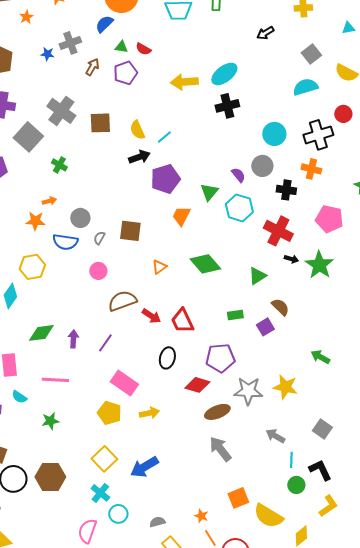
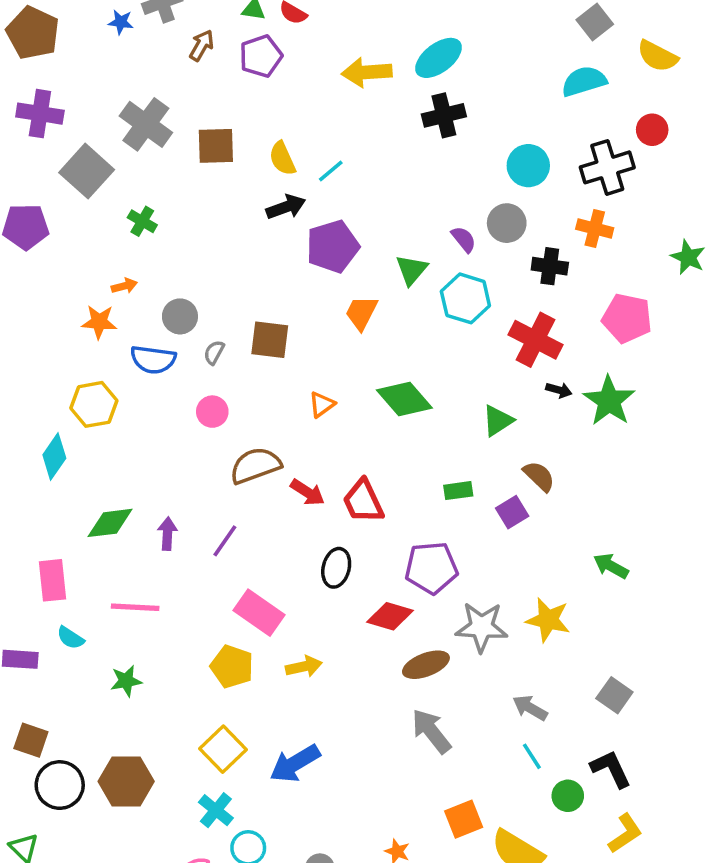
cyan line: (291, 460) -> (532, 756), moved, turned -35

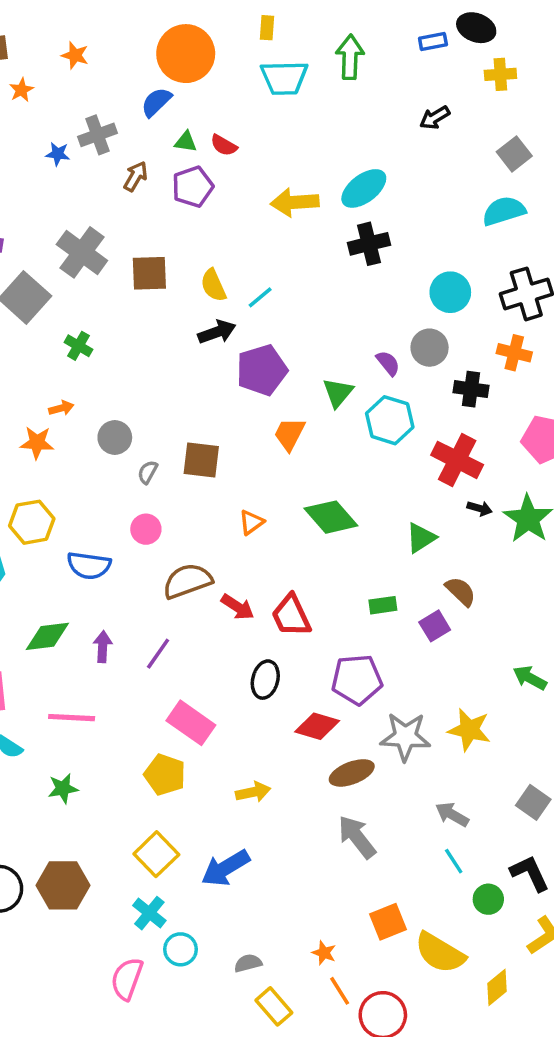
blue semicircle: (153, 360) -> (89, 565), moved
yellow arrow: (304, 667) -> (253, 792), moved

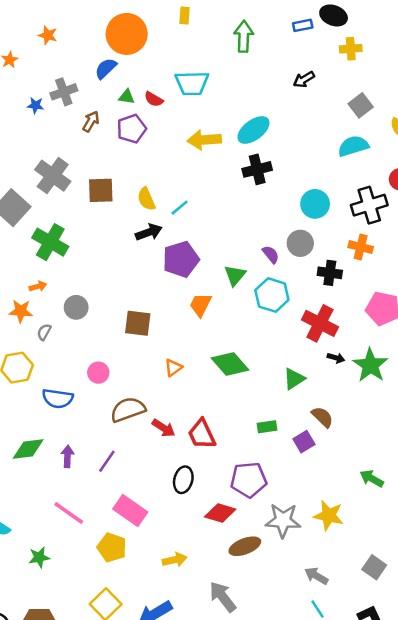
cyan trapezoid: (284, 78) -> (192, 83), moved
green cross: (78, 346) -> (50, 242), size x1.8
gray semicircle: (148, 472) -> (44, 332), moved
pink line: (72, 718) -> (69, 513), moved, turned 32
gray arrow: (357, 837) -> (223, 597), moved

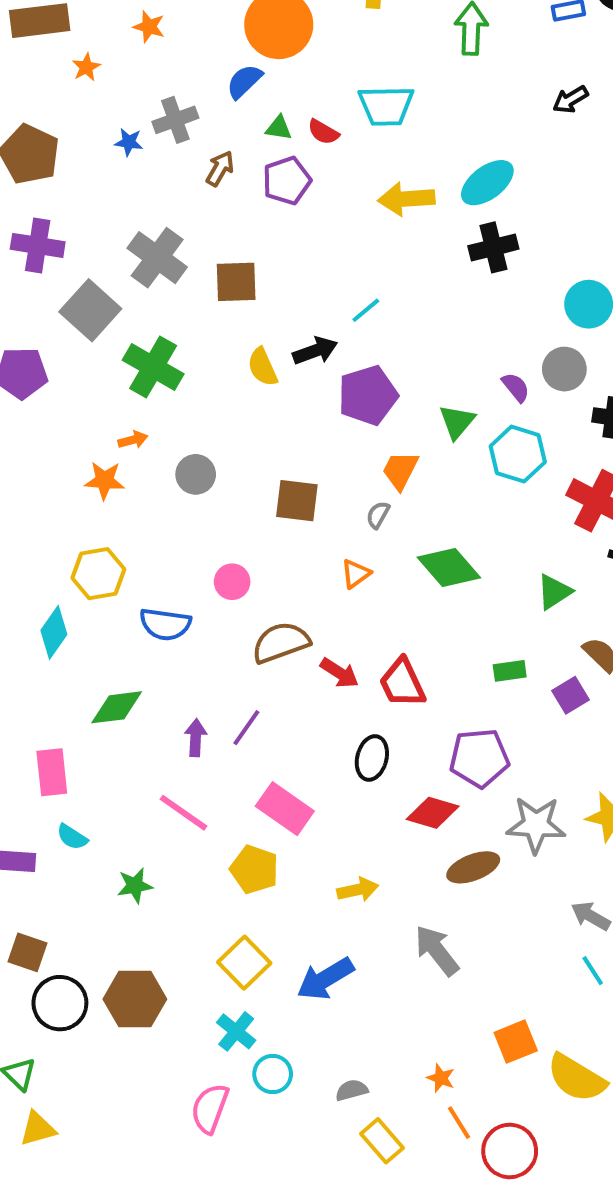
yellow semicircle: (146, 199) -> (262, 367), moved
gray semicircle: (44, 332) -> (378, 515), moved
purple arrow: (68, 456) -> (196, 738), moved

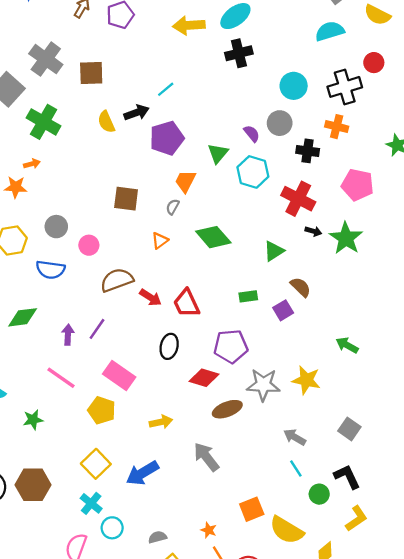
gray circle: (196, 474) -> (56, 227), moved

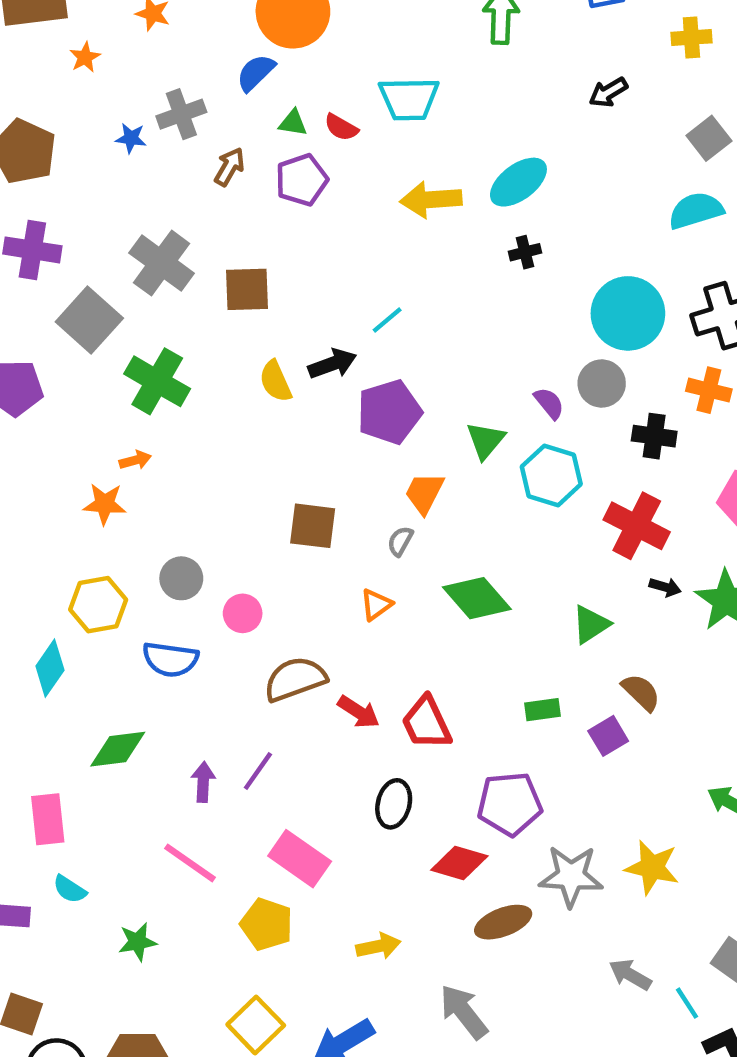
black cross: (239, 53) -> (525, 252), size x0.6
cyan circle: (294, 86) -> (628, 313), size x1.4
cyan line: (296, 468) -> (687, 1003), moved

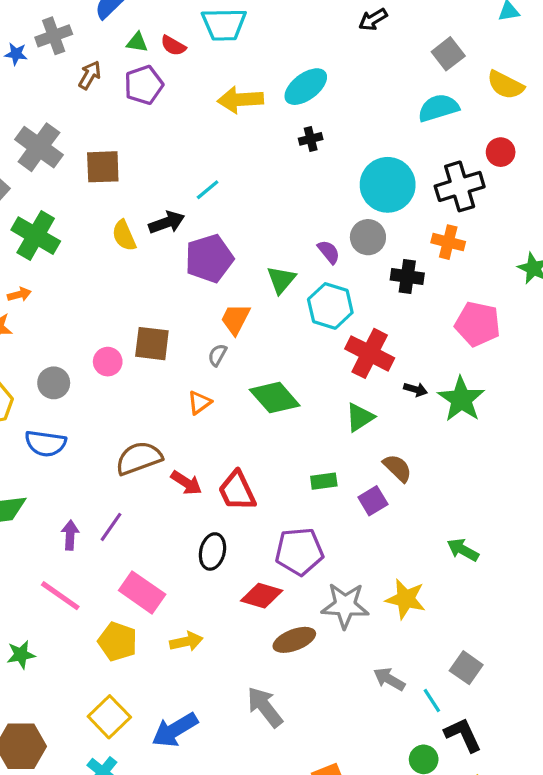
red cross: (637, 526) -> (370, 353), moved
pink circle: (243, 613) -> (108, 362), moved
yellow arrow: (378, 946) -> (186, 641), moved

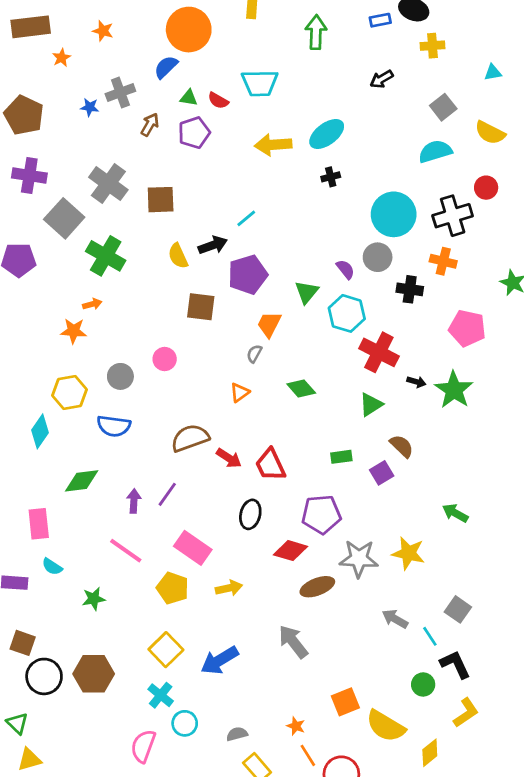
brown square: (152, 344) -> (201, 307), moved
green diamond: (275, 398) -> (301, 388), size x0.7

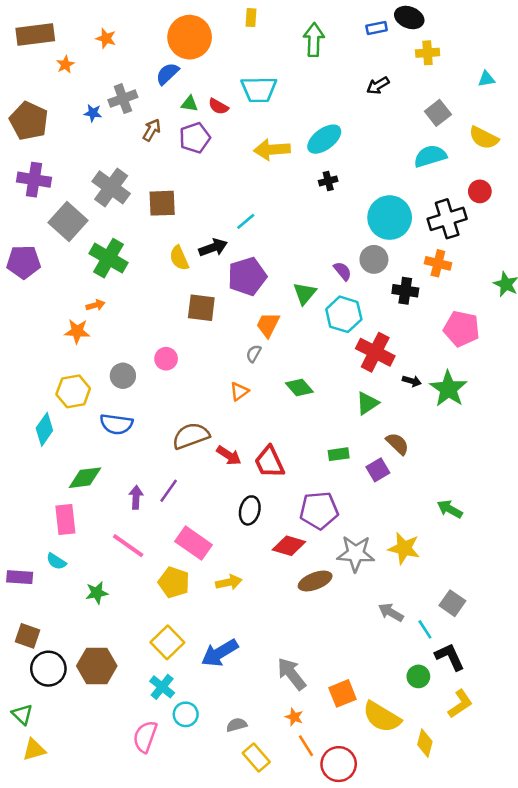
pink rectangle: (39, 524) -> (65, 520), moved
gray arrow: (293, 642) -> (292, 674), moved
yellow diamond: (430, 753) -> (425, 743), turned -36

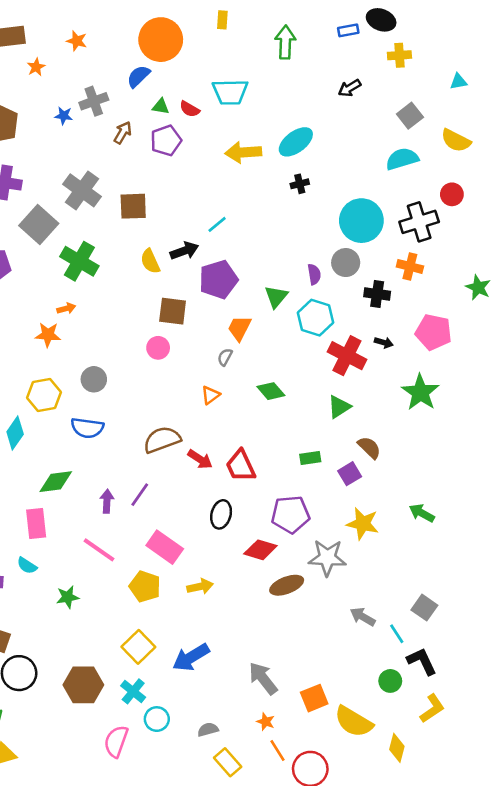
purple semicircle: (343, 271) -> (314, 274), turned 30
pink circle: (166, 359) -> (158, 348), moved
black arrow: (412, 381) -> (384, 343), moved
yellow star: (404, 548) -> (363, 524), moved
brown hexagon: (97, 666) -> (83, 685), moved

